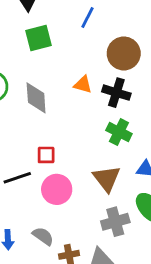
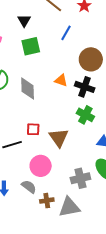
brown triangle: (107, 179) -> (59, 138), moved
pink circle: (57, 189) -> (41, 166), moved

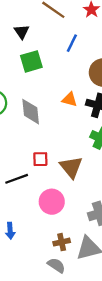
gray semicircle: (29, 187) -> (56, 265), moved

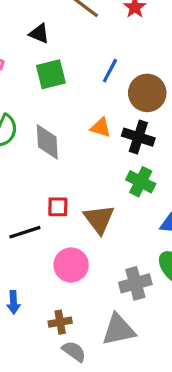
black triangle: (22, 32) -> (39, 34), turned -35
blue line: (72, 43) -> (110, 71), moved
brown cross: (62, 242) -> (60, 322), moved

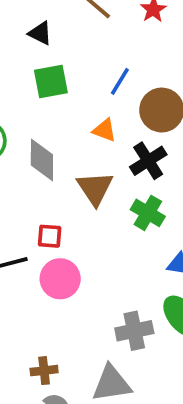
orange triangle: (101, 128) -> (104, 130), moved
black cross: (138, 137) -> (148, 161), turned 36
brown triangle: (99, 219) -> (95, 188), moved
pink circle: (71, 265) -> (60, 279), moved

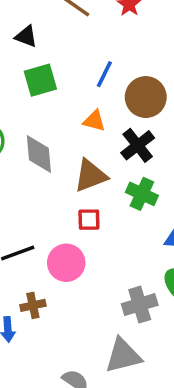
brown triangle: (95, 188) -> (91, 176), turned 48
red square: (50, 236) -> (89, 220), moved
brown cross: (44, 371) -> (33, 305), moved

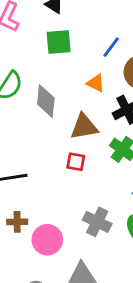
pink circle: (66, 263) -> (47, 240), moved
gray cross: (140, 305) -> (97, 222), moved, turned 32

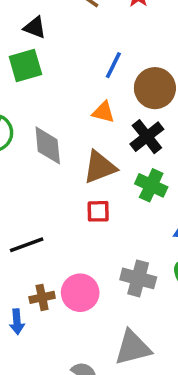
green square: (59, 42) -> (25, 66), moved
pink circle: (47, 240) -> (80, 293), moved

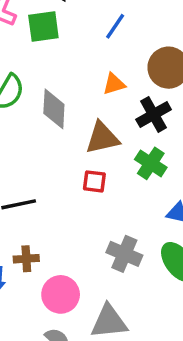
blue line: (113, 65) -> (115, 26), moved
orange triangle: (103, 112) -> (114, 84), turned -40
pink circle: (80, 293) -> (61, 294), moved

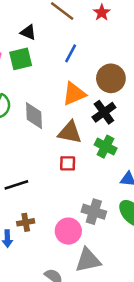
orange triangle: (114, 84) -> (74, 94), size x1.5
brown triangle: (102, 138) -> (70, 132), turned 30
pink circle: (61, 294) -> (68, 231), moved

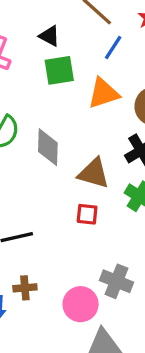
blue line: (71, 53) -> (113, 47), moved
green square: (21, 59) -> (59, 70), moved
orange triangle: (74, 94) -> (103, 93), moved

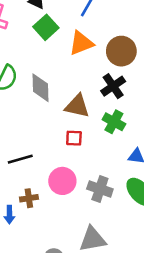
green square: (59, 70) -> (46, 27), turned -30
pink circle: (81, 304) -> (62, 181), moved

